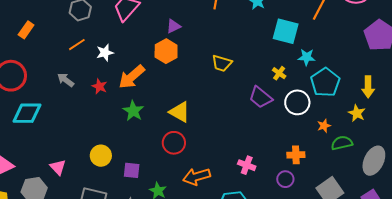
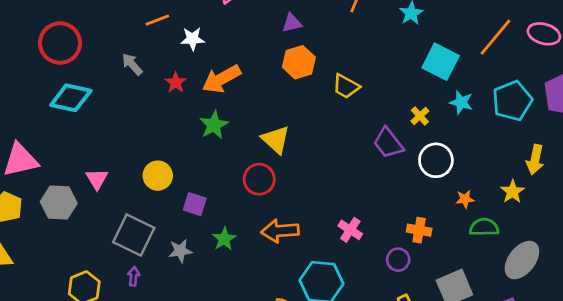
orange hexagon: (166, 51) -> (299, 62), moved
cyan pentagon: (325, 82) -> (512, 101), moved

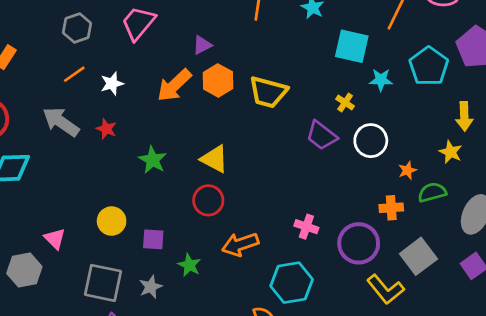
gray arrow: (132, 64) -> (61, 122), size x1.6
orange arrow: (221, 79) -> (174, 85), moved
yellow trapezoid: (346, 86) -> (268, 92), size x1.4
orange cross: (419, 230) -> (391, 208), moved
purple circle: (398, 260) -> (359, 243), size x1.8

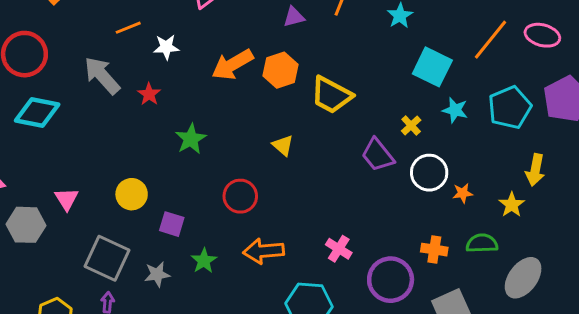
purple triangle: (202, 45) -> (294, 17), moved
yellow triangle: (214, 159) -> (283, 145), moved, size x0.7
orange star: (407, 170) -> (463, 193), moved

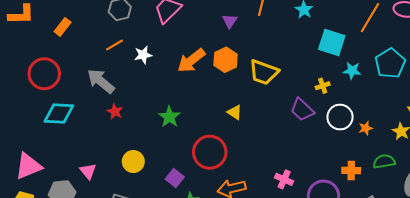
purple triangle: (294, 17) -> (230, 21), turned -35
red star: (149, 94) -> (115, 112), moved
yellow cross: (411, 125) -> (323, 86), turned 32
red circle: (240, 196) -> (210, 152), size x1.4
purple square: (172, 224) -> (175, 178), moved, turned 30

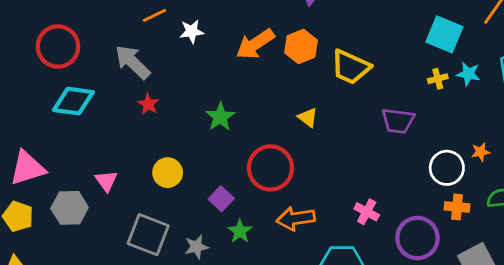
yellow cross: (323, 86) -> (438, 79), moved
purple trapezoid: (302, 110) -> (398, 121), turned -40
white circle: (340, 117) -> (447, 168), moved

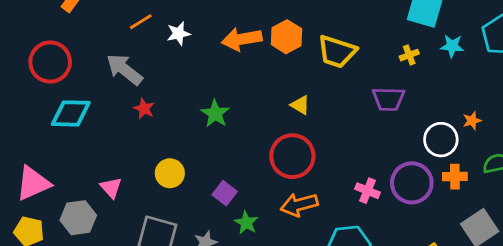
orange arrow: (255, 44) -> (242, 39), turned 30
yellow cross: (438, 79) -> (409, 55), moved
red circle: (270, 168) -> (292, 156), moved
purple circle: (417, 238) -> (412, 183), moved

